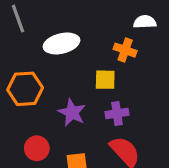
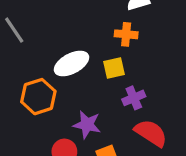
white ellipse: (61, 43) -> (72, 63), moved
purple star: (72, 112) -> (87, 125), moved

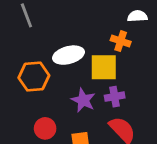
yellow square: (114, 68) -> (104, 67), size x1.5
purple star: (87, 125) -> (83, 100), moved

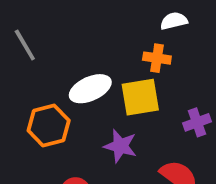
purple cross: (115, 97) -> (197, 122), moved

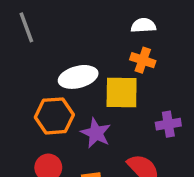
white semicircle: (174, 21) -> (143, 25), moved
orange hexagon: (49, 125) -> (54, 116), moved

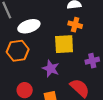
white ellipse: (78, 77) -> (29, 26), moved
orange hexagon: (54, 116) -> (18, 51), moved

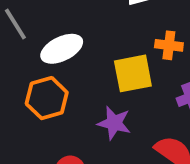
orange cross: (75, 25) -> (169, 45), moved

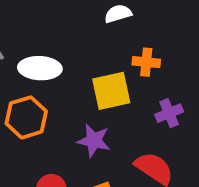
white ellipse: (62, 49) -> (40, 68), turned 30

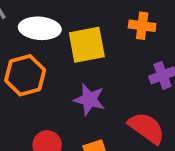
yellow square: (111, 91) -> (87, 45), moved

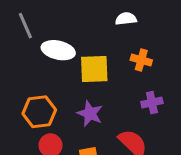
orange hexagon: (25, 75) -> (39, 112), moved

